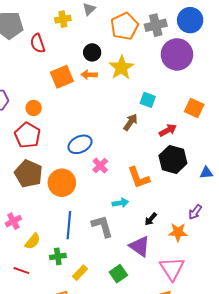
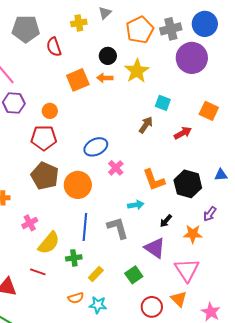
red pentagon: (28, 135) -> (44, 138), turned -30
black hexagon: (173, 159) -> (188, 184), moved
yellow semicircle: (33, 241) -> (49, 243), size x1.4

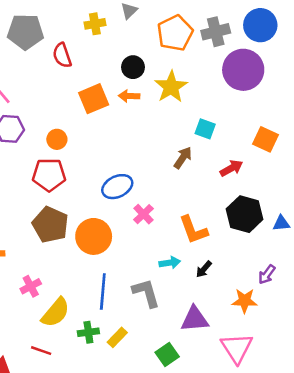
black hexagon: (188, 184) -> (245, 214), moved
black arrow: (166, 221) -> (204, 269), moved
purple triangle: (155, 248) -> (195, 319), turned -40
yellow rectangle: (96, 274) -> (117, 337), moved

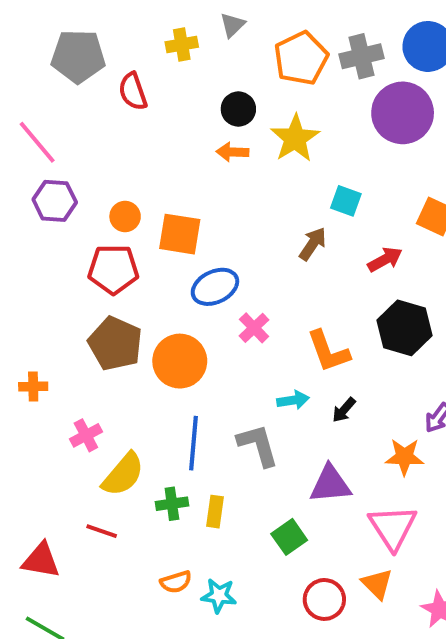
orange square: (94, 99) -> (180, 234), moved, turned 32
yellow rectangle: (117, 337) -> (215, 512), turned -36

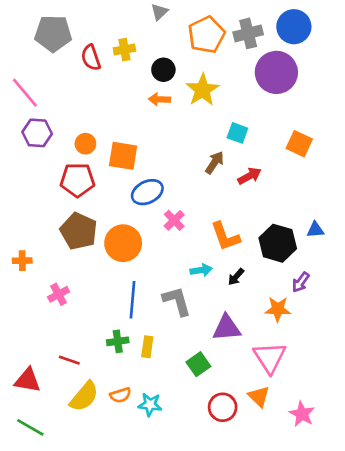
yellow cross: (182, 45) -> (124, 50), moved
red arrow: (385, 259) -> (249, 176), moved
black hexagon: (404, 328) -> (278, 243), moved
yellow semicircle: (123, 474) -> (84, 396), moved

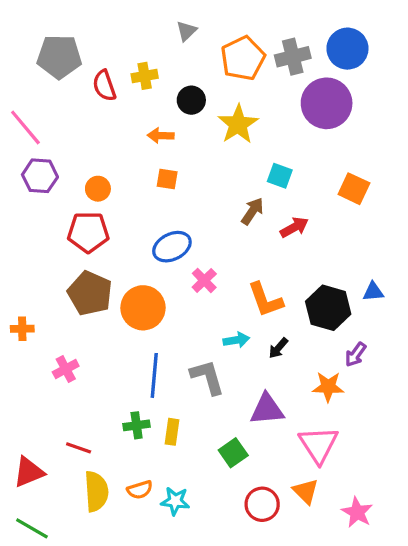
orange arrow: (159, 99) -> (161, 136), moved
orange square: (123, 156) -> (167, 179), moved, size x0.6
red triangle: (28, 380) -> (29, 472), turned -32
yellow semicircle: (84, 396) -> (96, 491), turned -44

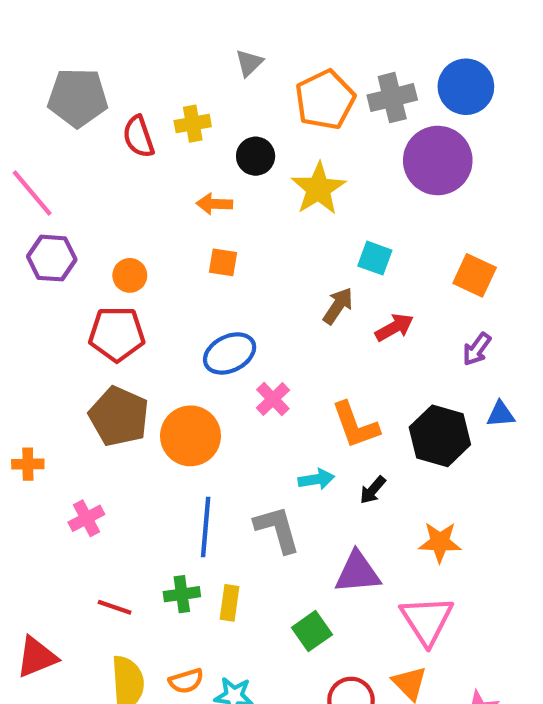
purple arrow: (356, 355) -> (477, 349), moved
red line: (79, 448) -> (115, 607), moved

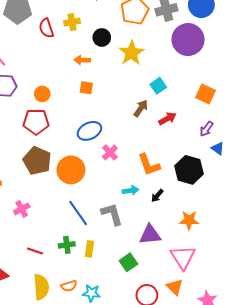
cyan square: (375, 258) -> (158, 86), turned 35
blue triangle: (501, 414) -> (218, 148), moved, turned 40
blue line: (206, 527) -> (78, 213), turned -40

